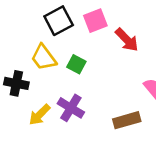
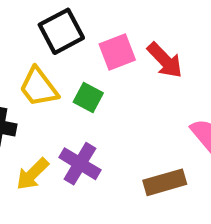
pink square: (95, 21) -> (117, 52), moved

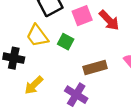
purple cross: (80, 164) -> (76, 95), moved
brown rectangle: (165, 182) -> (95, 68), moved

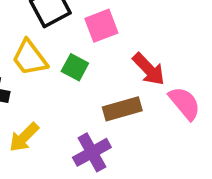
red arrow: (109, 20) -> (149, 69), moved
purple cross: (76, 95) -> (92, 152), turned 30

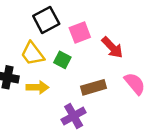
red arrow: (149, 69) -> (112, 47), moved
yellow arrow: (24, 137) -> (37, 87), moved, turned -135

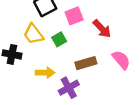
green square: (62, 60) -> (59, 39), turned 32
yellow arrow: (37, 87) -> (45, 73), moved

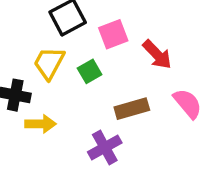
yellow trapezoid: (33, 34) -> (49, 63), turned 65
yellow arrow: (45, 73) -> (41, 124), moved

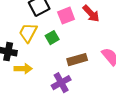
red arrow: (157, 54) -> (91, 14), moved

